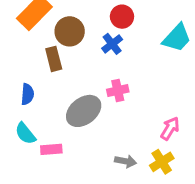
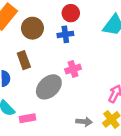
blue cross: (112, 44) -> (65, 34), turned 35
brown rectangle: (54, 59) -> (24, 60), moved

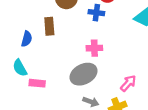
gray ellipse: (49, 87) -> (83, 74), moved

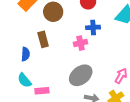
blue cross: (96, 13) -> (93, 27), moved
pink cross: (94, 48) -> (81, 43), moved

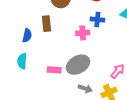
cyan semicircle: (24, 80) -> (22, 61), turned 35
pink rectangle: (42, 91) -> (54, 70), moved

